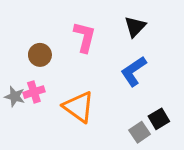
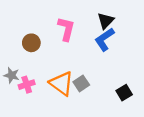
blue L-shape: (134, 71) -> (104, 39), moved
pink cross: (34, 92) -> (27, 85), moved
gray square: (140, 132) -> (81, 83), moved

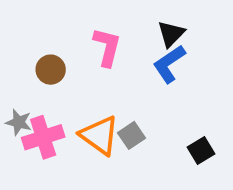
pink cross: (27, 85) -> (43, 137), size x1.5

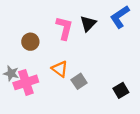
black triangle: (171, 34) -> (88, 24), moved
blue L-shape: (169, 64) -> (120, 17), moved
orange triangle: (100, 135) -> (60, 69), moved, size x0.7

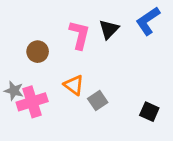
black square: (121, 90) -> (149, 112), turned -35

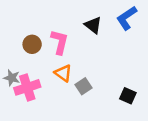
black triangle: (109, 29) -> (93, 25), turned -36
pink L-shape: (79, 35) -> (60, 42), moved

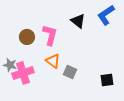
gray square: (84, 86) -> (70, 72), turned -32
black square: (128, 96) -> (107, 80), turned -32

